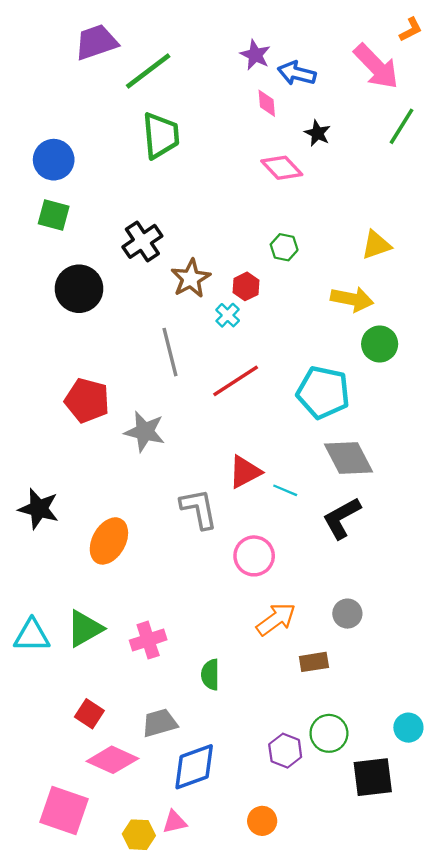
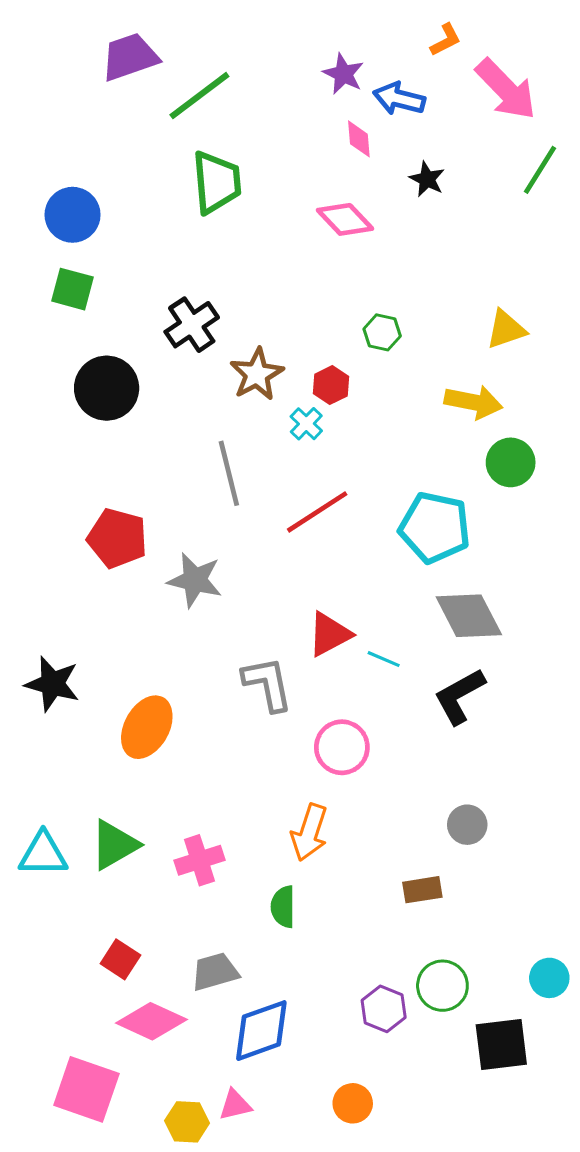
orange L-shape: (411, 30) -> (446, 40), moved
pink diamond: (282, 168) -> (345, 219), moved
orange arrow: (276, 619) -> (309, 832), moved, turned 144

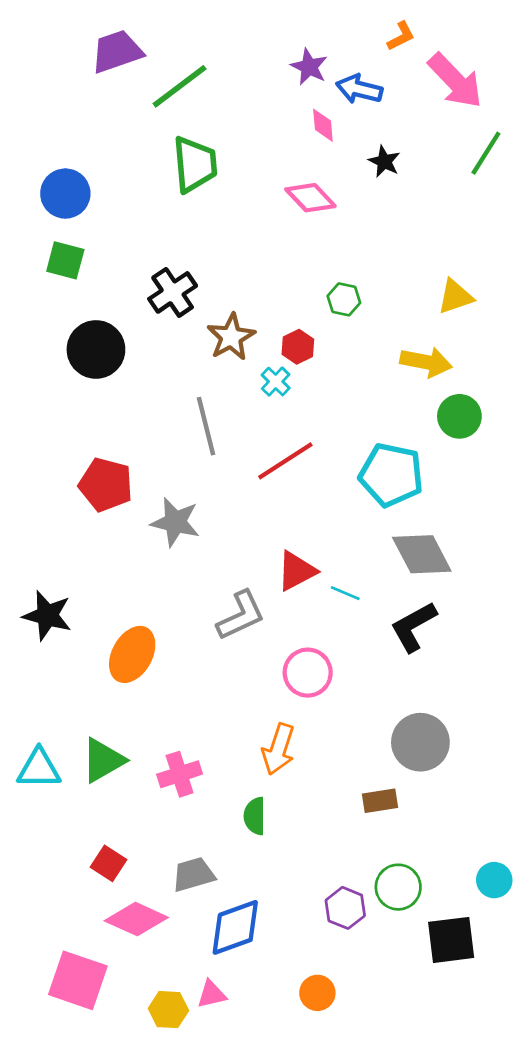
gray L-shape: (268, 684) -> (241, 615), turned 76
gray circle: (467, 825) -> (420, 742), size x1.6

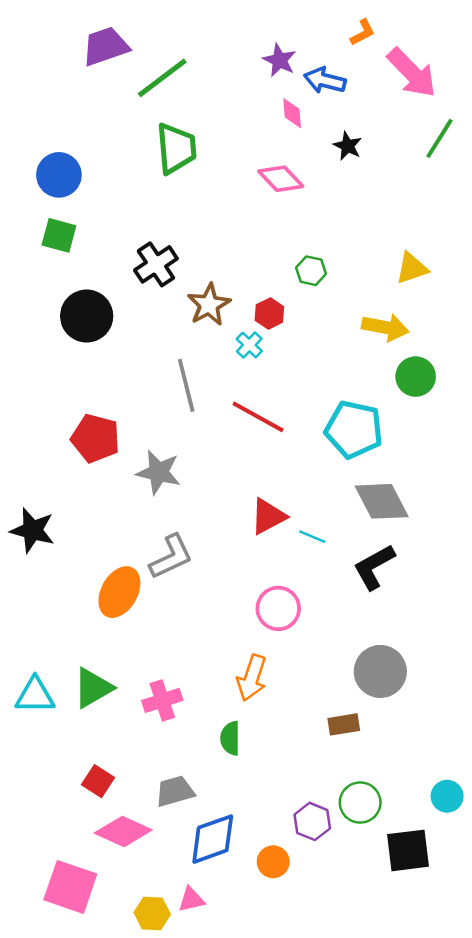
red line: (285, 461) -> (258, 417), turned 62
black star: (47, 615) -> (32, 530), moved
gray L-shape: (241, 615) -> (171, 557), moved
orange circle: (317, 993) -> (273, 862), moved

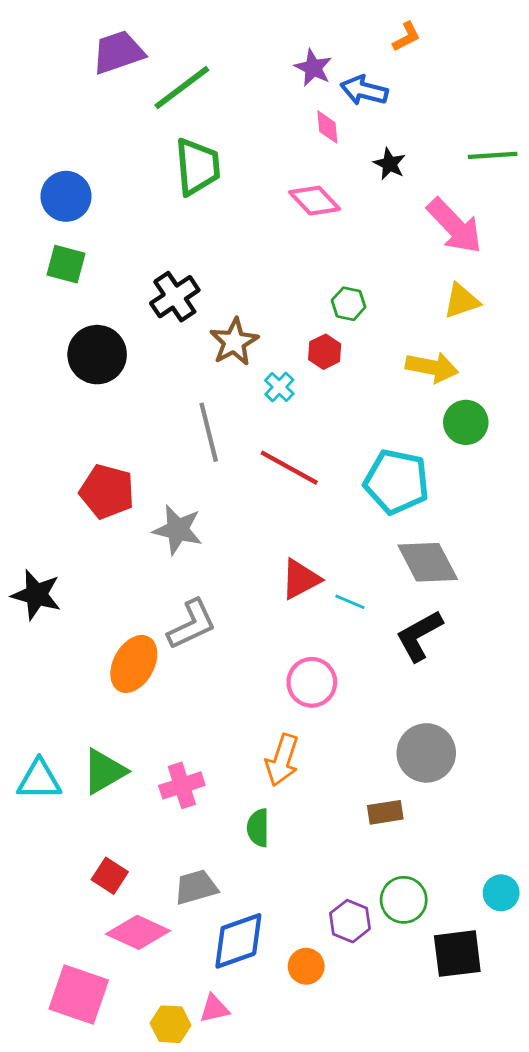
pink arrow: (412, 73) -> (455, 226), moved
green line: (440, 138) -> (493, 155), turned 54
red hexagon: (269, 314) -> (325, 352), moved

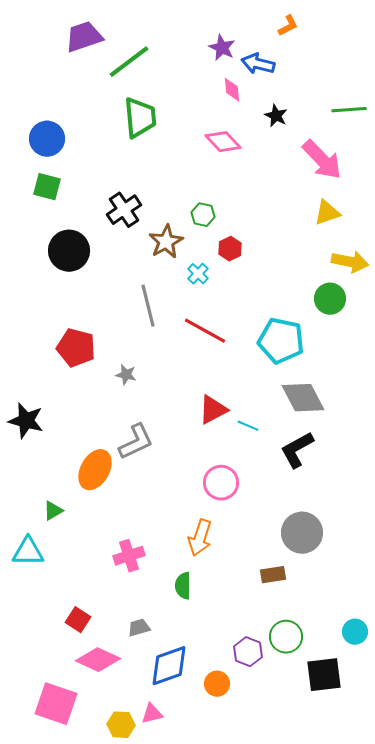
green hexagon: (349, 304) -> (203, 215), moved
yellow arrow: (432, 367) -> (350, 262), moved
gray star: (178, 530) -> (126, 375), size x0.6
green triangle: (104, 771) -> (53, 511), moved, size x0.6
gray trapezoid: (196, 887) -> (139, 628), size x0.7

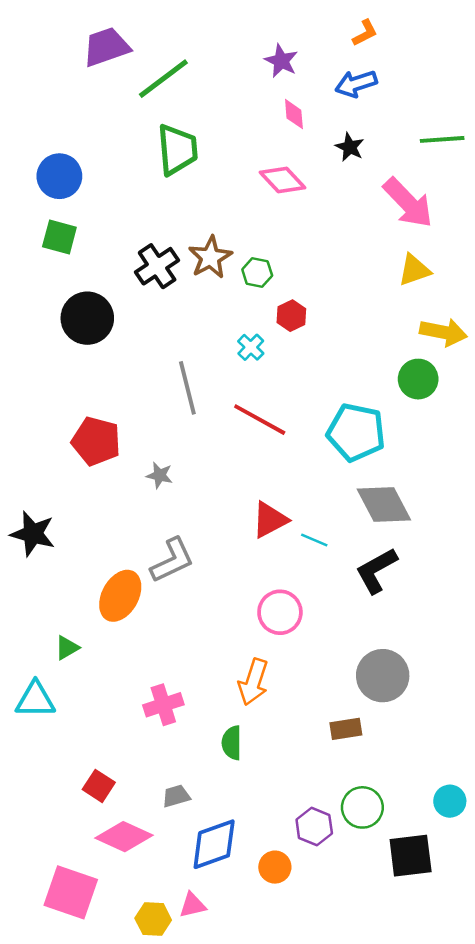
blue arrow: (258, 64) -> (356, 84), moved, turned -32
brown star: (166, 242) -> (210, 257), moved

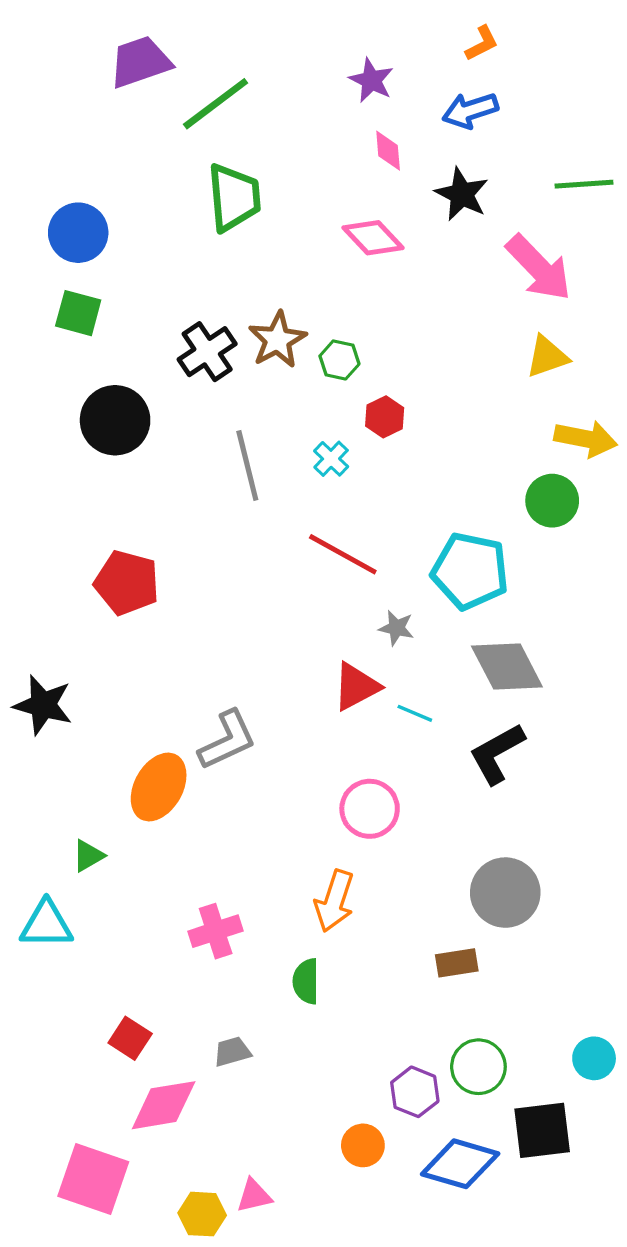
black star: (350, 147) -> (462, 194), size x1.4
gray line: (187, 388) -> (247, 465), moved
gray star: (160, 475) -> (396, 628), moved
pink diamond: (124, 837) -> (164, 1105), turned -34
blue diamond: (214, 844) -> (460, 1164), moved, turned 36

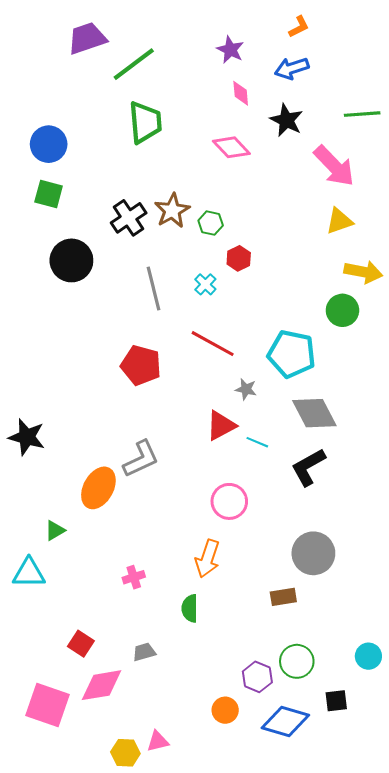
red pentagon: (127, 583) -> (141, 365), moved
pink cross: (216, 931) -> (134, 577), size x0.7
black square: (542, 1130) -> (336, 701), size x0.6
pink square: (93, 1179) -> (48, 705), moved

